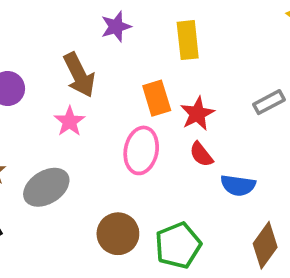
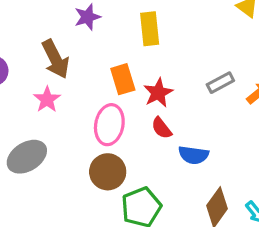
brown circle: (118, 234) -> (108, 172), moved

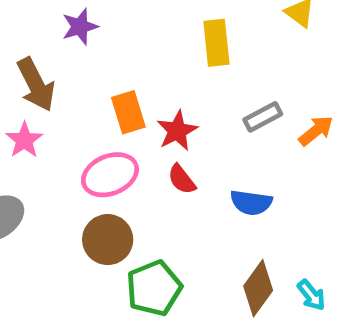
yellow rectangle: (150, 29) -> (216, 43), moved
pink ellipse: (109, 125) -> (110, 175), turned 57
blue semicircle: (193, 155) -> (251, 203), moved

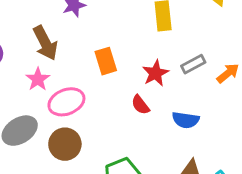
red star: (177, 131) -> (155, 73), moved
pink ellipse: (110, 175) -> (66, 102), moved
brown circle: (108, 240) -> (65, 144), moved

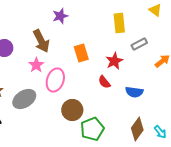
gray rectangle: (193, 64) -> (139, 44), moved
pink ellipse: (66, 102) -> (55, 80), turned -50
brown circle: (65, 144) -> (72, 110), moved

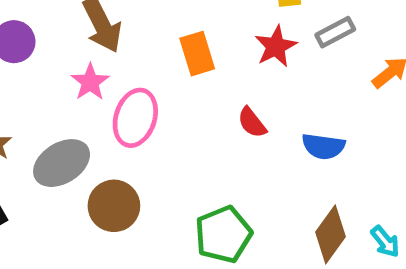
red star: (114, 61) -> (276, 46), moved
brown circle: (72, 110) -> (114, 206), moved

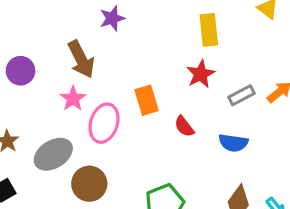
gray rectangle: (335, 32) -> (242, 95), moved
orange rectangle: (197, 54) -> (147, 100), moved

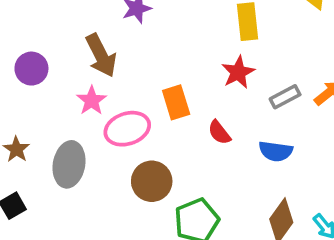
pink ellipse: (104, 123) -> (127, 129), turned 54
gray ellipse: (53, 154) -> (69, 164), turned -48
brown circle: (89, 184) -> (152, 181), moved

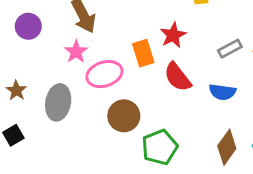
red star: (238, 72) -> (173, 35), moved
red semicircle: (219, 132) -> (178, 77), size x1.5

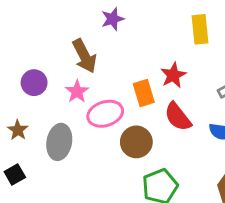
purple circle: (28, 26) -> (34, 83), moved
brown circle: (124, 116) -> (136, 142), moved

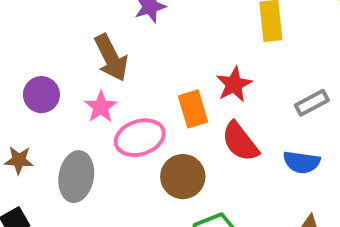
brown star: (18, 130) -> (19, 160), turned -30

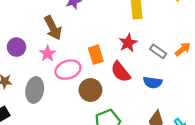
red star: (234, 84) -> (128, 43), moved
gray rectangle: (312, 103) -> (158, 51), turned 63

